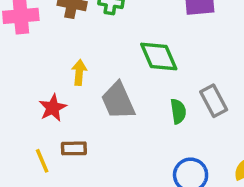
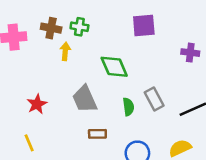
yellow arrow: (79, 72) -> (65, 51), moved
brown rectangle: (74, 148) -> (97, 134), moved

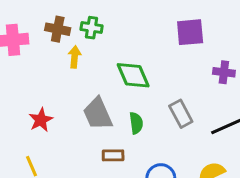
purple square: (144, 26) -> (190, 32), moved
purple cross: (190, 53) -> (224, 72), moved
green semicircle: (128, 107) -> (136, 123), moved

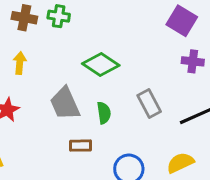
purple square: (190, 32) -> (182, 21), moved, turned 36
yellow arrow: (75, 57) -> (20, 63), moved
green diamond: (133, 75) -> (101, 64), turned -33

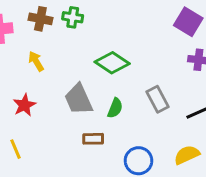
yellow arrow: (20, 63) -> (36, 61), turned -36
green semicircle: (104, 113) -> (115, 108), turned 30

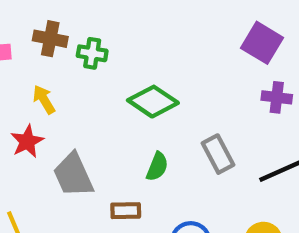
green cross: (73, 17) -> (92, 53), moved
gray trapezoid: (78, 99) -> (73, 175), moved
red star: (24, 105) -> (27, 141), moved

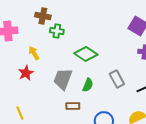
brown cross: (50, 39) -> (43, 16), moved
gray trapezoid: (73, 175) -> (63, 79), moved, turned 45

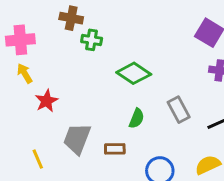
yellow arrow: (34, 53) -> (25, 73), moved
gray trapezoid: (63, 79) -> (77, 139), moved

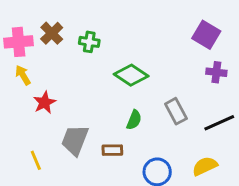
brown cross: (71, 18) -> (52, 33), moved, turned 35

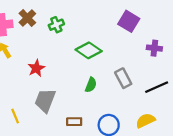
purple square: (206, 35) -> (129, 21), moved
green cross: (89, 42) -> (56, 25), turned -32
red star: (45, 103) -> (36, 68), moved
brown rectangle: (112, 150) -> (74, 122), moved

